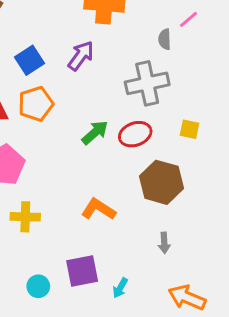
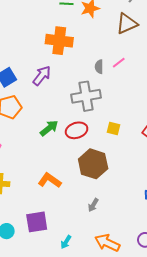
pink line: (188, 19) -> (119, 63), moved
gray arrow: (164, 243) -> (93, 205), turned 32
cyan arrow: (120, 288) -> (66, 242), moved

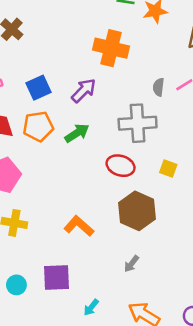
green arrow: (49, 128) -> (77, 133), moved
red ellipse: (77, 130) -> (121, 166), turned 30

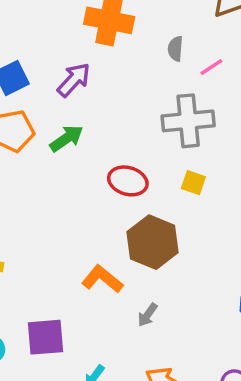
gray semicircle: (159, 87) -> (175, 49), moved
gray cross: (138, 123) -> (188, 121), moved
orange L-shape: (79, 226) -> (102, 279), moved

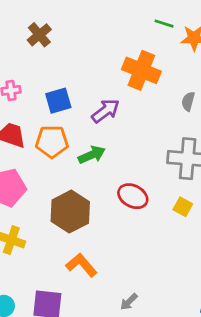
brown hexagon: (153, 242) -> (70, 212), moved
orange L-shape: (102, 279) -> (81, 265), moved

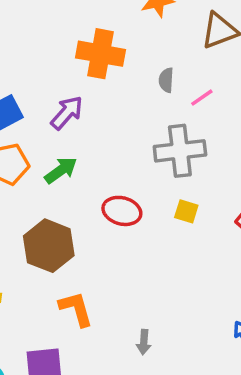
orange L-shape: (81, 265) -> (76, 309), turned 36
gray arrow: (129, 302) -> (144, 342), turned -30

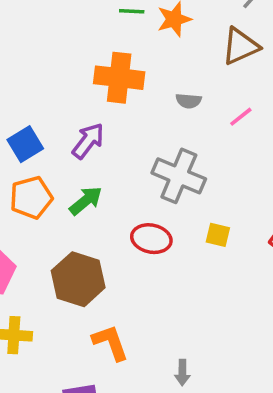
gray semicircle: (166, 80) -> (189, 101), turned -85
pink line: (202, 98) -> (241, 117), moved
gray cross: (180, 151) -> (179, 176), moved, turned 33

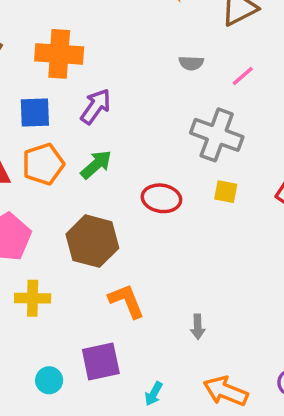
orange cross: (119, 78) -> (59, 54), moved
blue square: (25, 144) -> (35, 112), turned 32
gray cross: (179, 176) -> (217, 135), moved

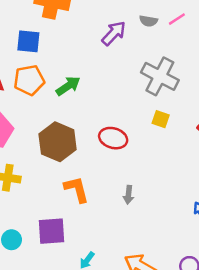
pink line: (243, 76) -> (177, 19), moved
purple arrow: (96, 106) -> (114, 33), moved
red ellipse: (161, 198) -> (113, 138), moved
gray arrow: (198, 327) -> (128, 195), moved

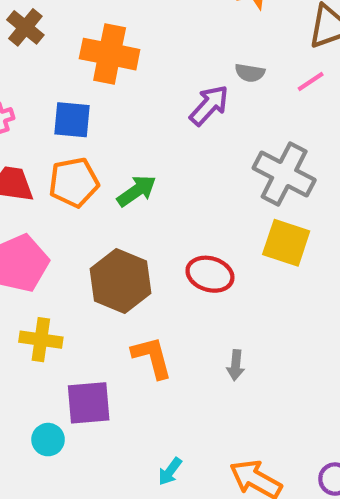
gray semicircle: (148, 21) -> (250, 73), moved
yellow square: (161, 119) -> (286, 243), size x1.6
purple square: (51, 231) -> (89, 403), moved

